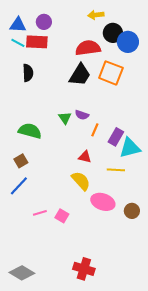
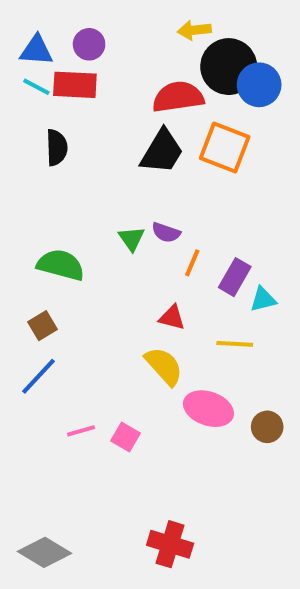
black circle: (113, 33) -> (229, 67), size x1.4
cyan triangle: (130, 148) -> (263, 299), size x0.6

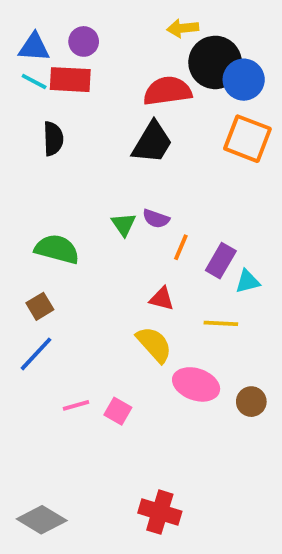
orange square: (225, 148) -> (247, 139), moved

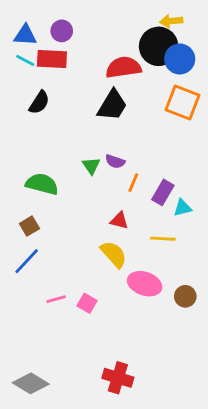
yellow arrow: (183, 28) -> (171, 21), moved
black semicircle: (53, 139) -> (39, 103), turned 35

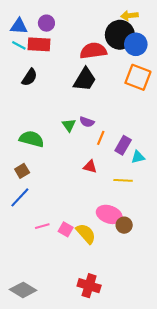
yellow semicircle: (114, 254) -> (86, 234), moved
brown circle: (185, 296) -> (124, 225), moved

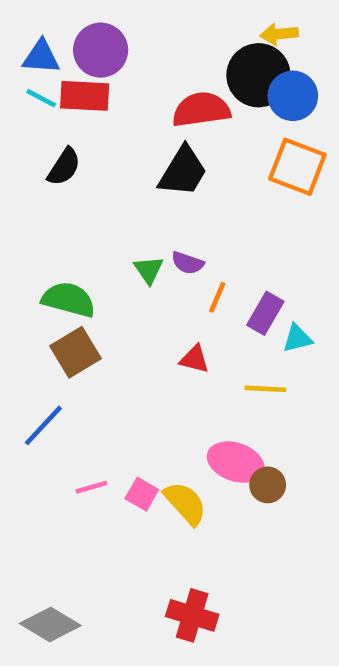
purple circle: (46, 23) -> (101, 50), size x1.5
brown square: (22, 171) -> (75, 352), moved, size x1.5

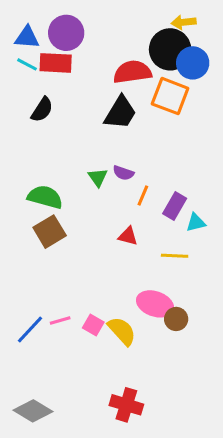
orange square: (297, 167) -> (170, 96), moved
blue line: (43, 425) -> (30, 330), moved

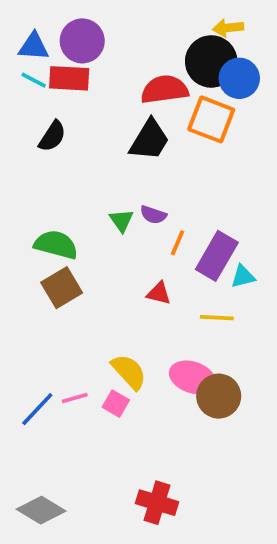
purple rectangle: (175, 206) -> (217, 256), size x1.4
brown circle: (176, 319) -> (219, 396), size x1.5
yellow semicircle: (122, 331) -> (129, 372), moved

